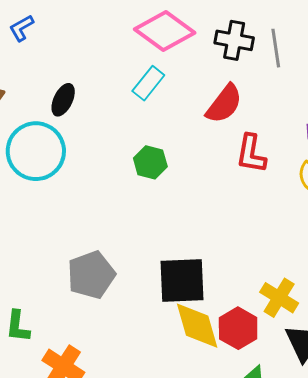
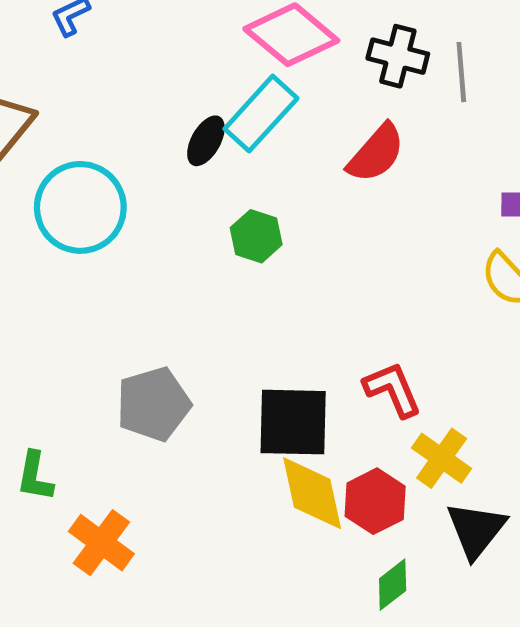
cyan rectangle: (148, 83) -> (261, 114), size x1.4
black ellipse: (63, 100) -> (206, 141), moved
red L-shape: (251, 154) -> (393, 390), moved, turned 144

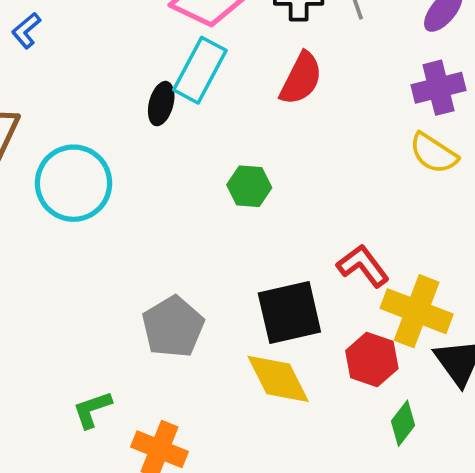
green hexagon: (256, 236) -> (249, 186), moved
yellow cross: (442, 458) -> (417, 311), size x1.4
green L-shape: (35, 476) -> (92, 409), turned 75
yellow diamond: (312, 493) -> (278, 379), moved

